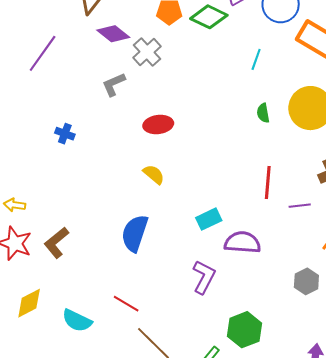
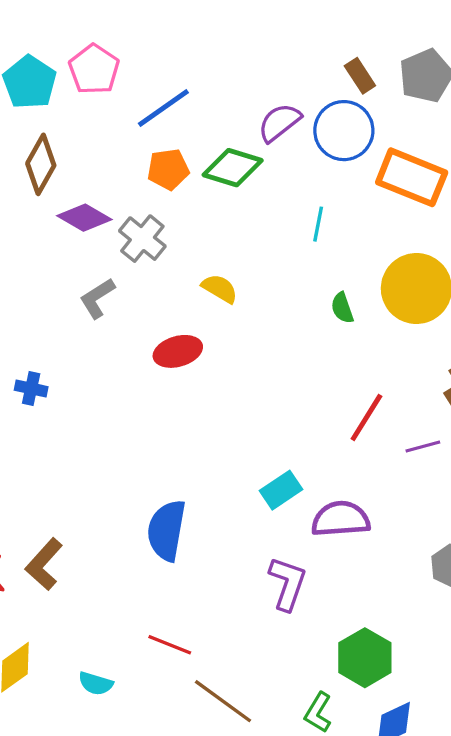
yellow semicircle: (154, 174) -> (220, 289), moved
red line: (268, 183) -> (366, 417), turned 36
cyan semicircle: (77, 321) -> (96, 683), size x0.7

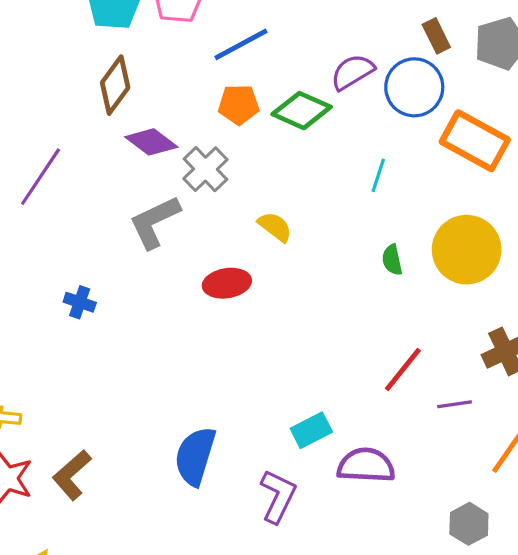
gray L-shape: (97, 298) -> (155, 222), size x1.4
purple L-shape: (287, 584) -> (278, 496), moved

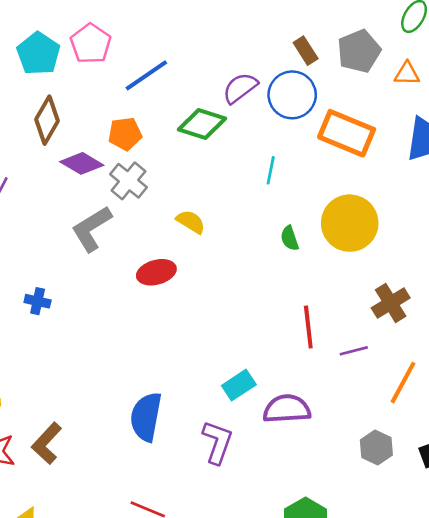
orange pentagon: (239, 105) -> (125, 134), moved
red line: (403, 369) -> (308, 327), turned -39

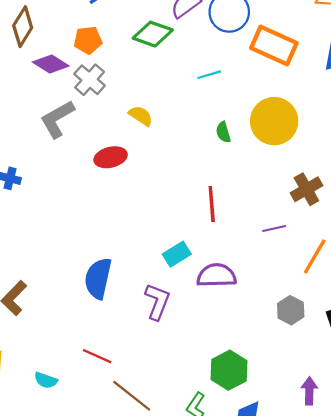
cyan line: (271, 170) -> (209, 75), turned 60
red line: (308, 327) -> (212, 204), moved

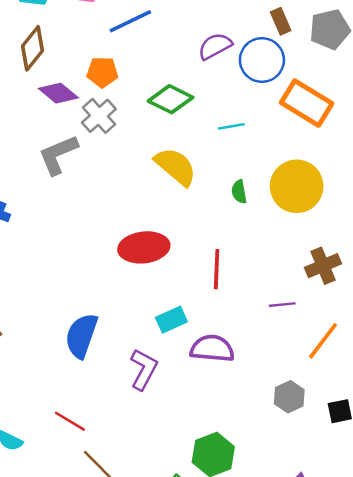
green diamond: (153, 34) -> (171, 99), moved
yellow semicircle: (141, 116) -> (176, 166), moved, size x1.6
red ellipse: (111, 157) -> (144, 247), moved, size x1.4

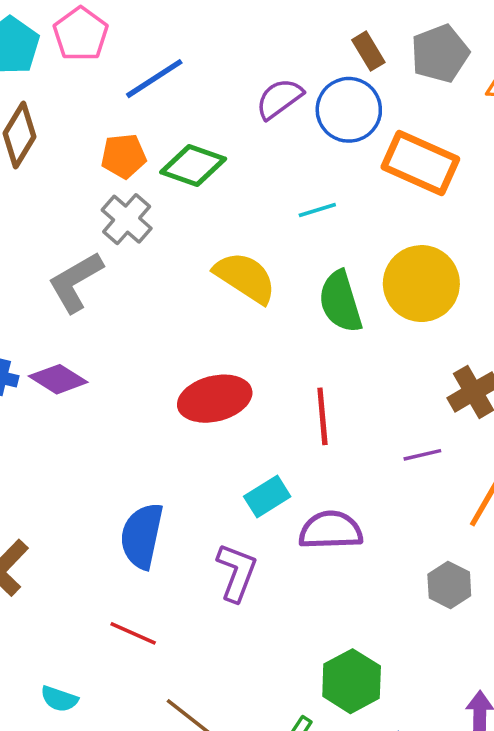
purple diamond: (58, 93) -> (58, 379), moved
green diamond: (171, 99) -> (193, 166), moved
green semicircle: (239, 192) -> (340, 302), size x1.8
red line: (70, 421) -> (133, 633), moved

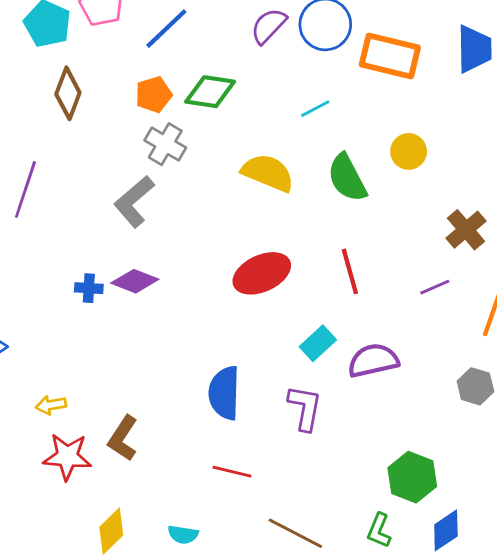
yellow circle: (421, 284) -> (409, 151), size x0.6

